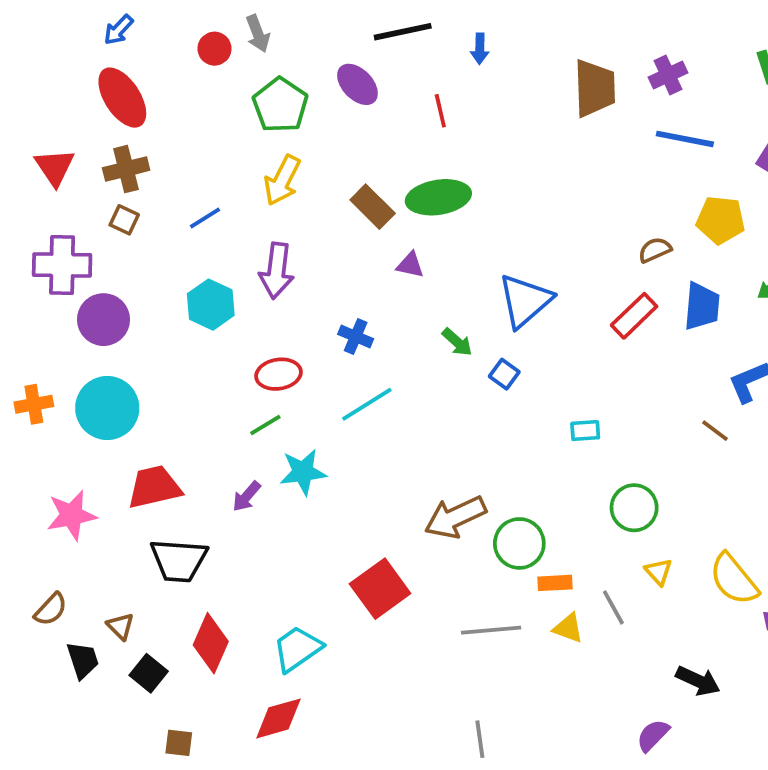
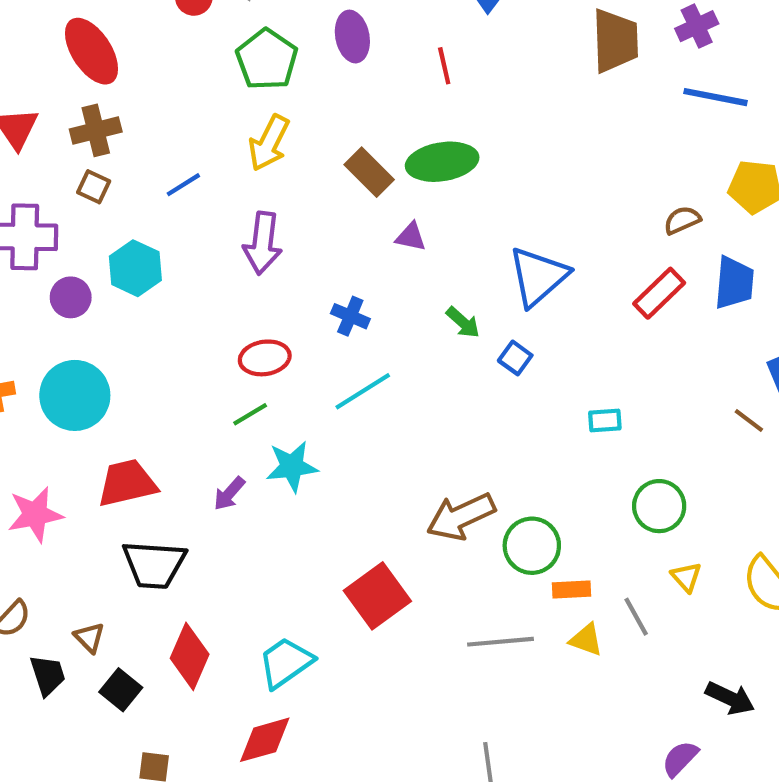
purple ellipse: (357, 84) -> (352, 37), turned 33
cyan hexagon: (211, 305) -> (135, 268), moved
purple circle: (103, 320) -> (71, 297), size x0.7

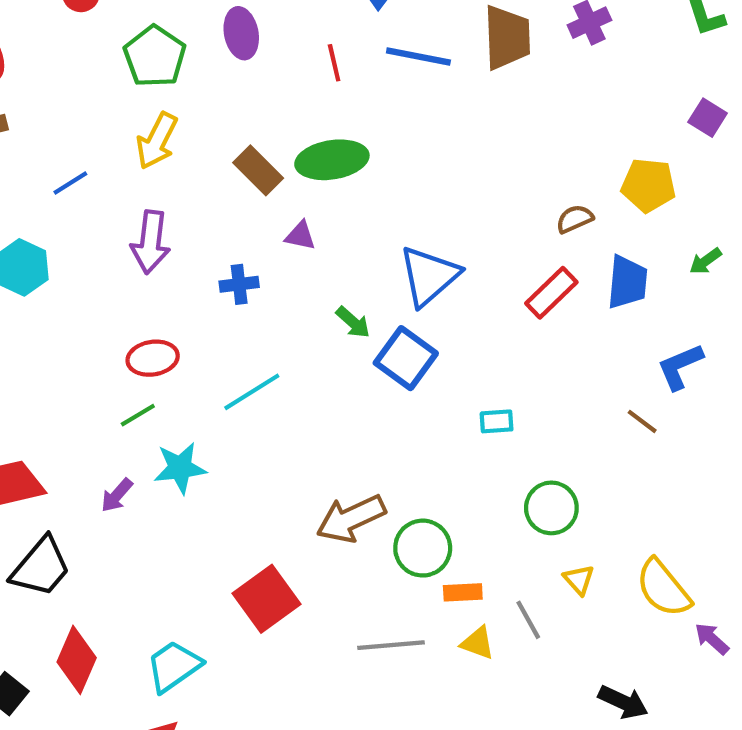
blue line: (715, 97) -> (418, 56), moved
blue cross: (350, 316) -> (239, 284), moved, turned -30
blue square: (515, 358) -> (406, 358), size x1.8
black trapezoid: (154, 565) -> (41, 567), turned -54

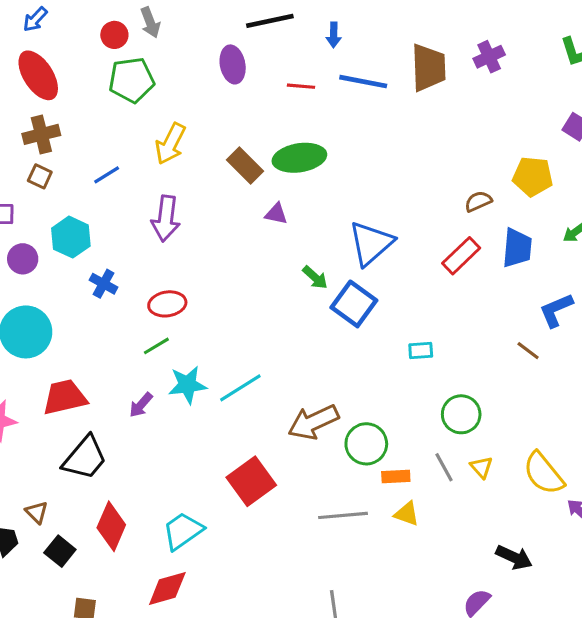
green pentagon: (155, 56) -> (132, 80), moved, turned 30
red line: (334, 63) -> (301, 86), turned -72
blue cross: (239, 284) -> (104, 284), moved, turned 36
cyan line: (252, 392) -> (240, 388), moved
gray line: (528, 620) -> (444, 467), moved

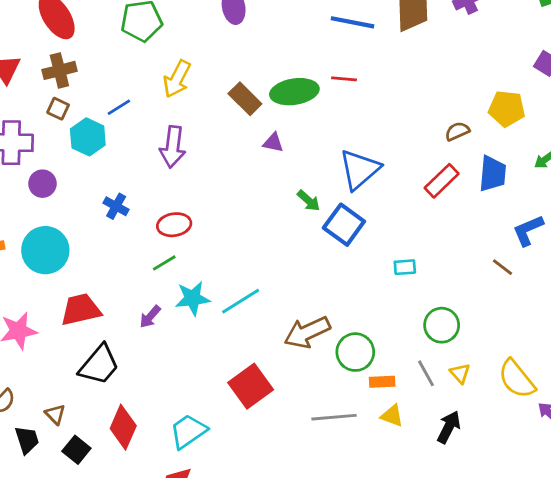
red line: (301, 86) -> (344, 79), moved
cyan hexagon: (71, 237) -> (88, 137), moved
black arrow: (514, 557) -> (449, 427), moved, turned -88

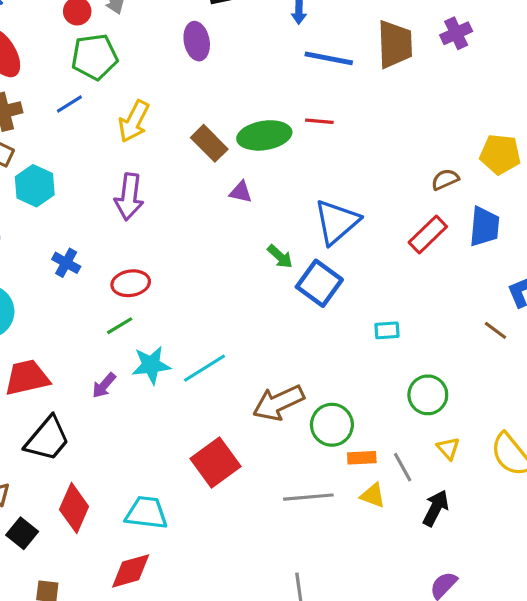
blue line: (119, 107) -> (69, 104), moved
gray line: (426, 373) -> (403, 467), moved
cyan trapezoid: (188, 431) -> (146, 513), turned 42

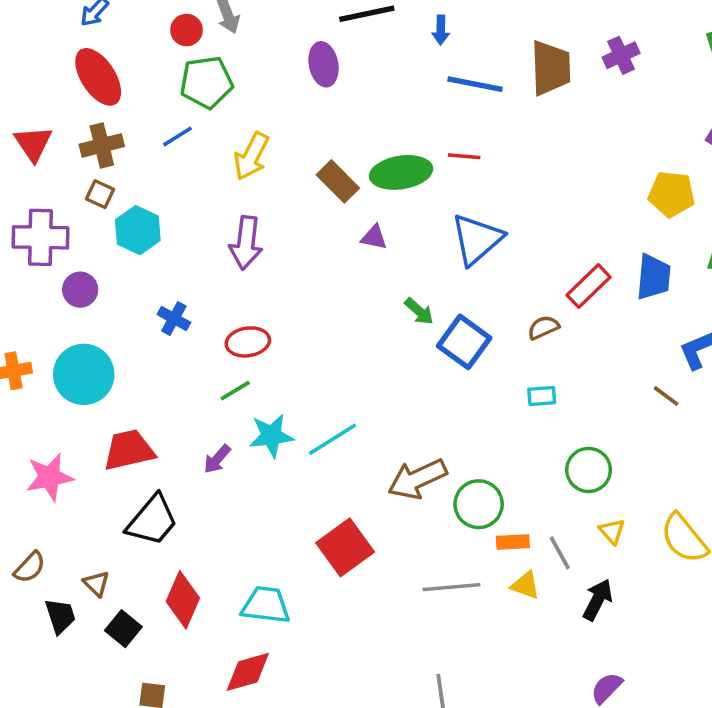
brown semicircle: (445, 179) -> (543, 327), moved
blue triangle: (337, 222) -> (477, 239), moved

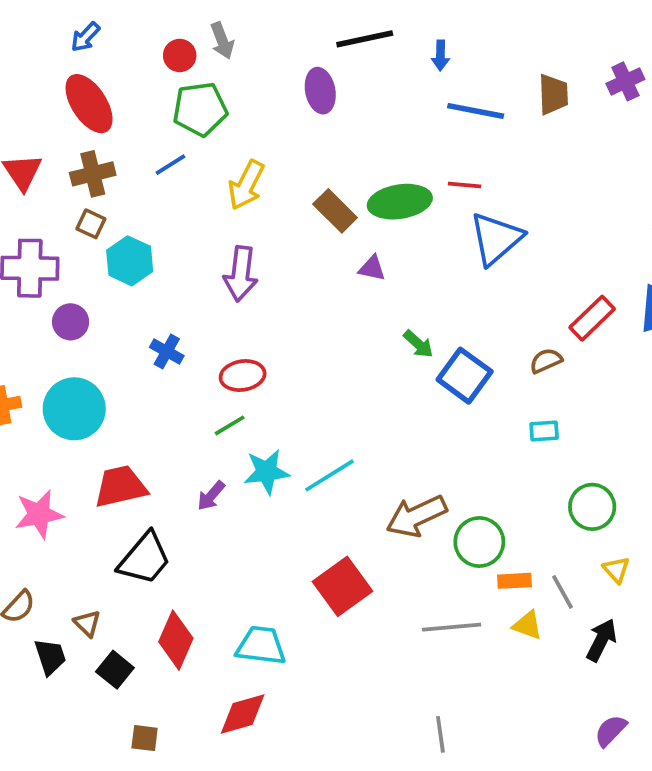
brown trapezoid: (551, 68) -> (553, 94), size x0.7
blue triangle: (477, 239) -> (496, 239), moved

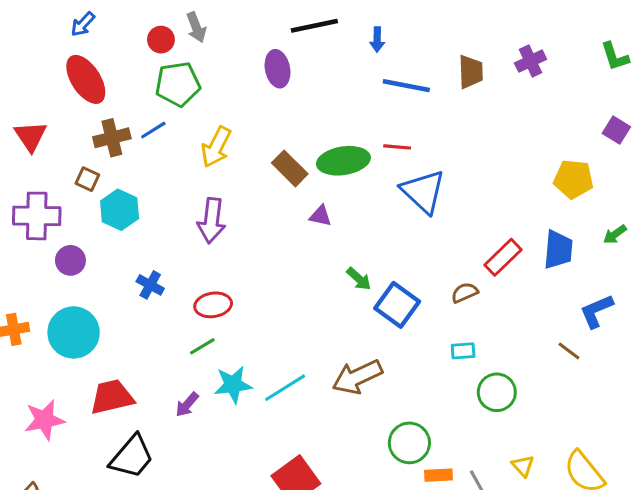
brown cross: (93, 174) -> (112, 138), moved
blue triangle: (496, 239) -> (423, 191), turned -36
green circle: (592, 507) -> (497, 392), moved
brown arrow: (416, 516) -> (357, 377), moved

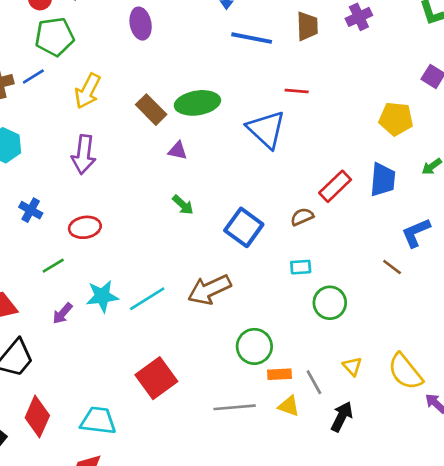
red line: (397, 147) -> (297, 91), moved
green arrow: (359, 279) -> (183, 205), moved
green line: (202, 346) -> (53, 266), moved

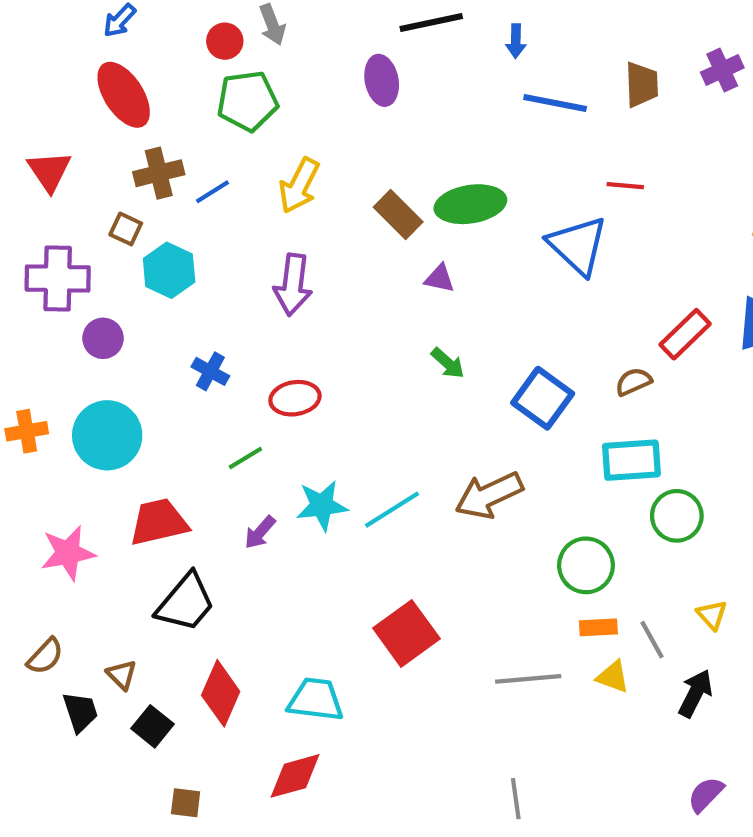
blue line: (33, 76) -> (212, 192), moved
cyan rectangle: (301, 267) -> (631, 460), size x1.8
green circle: (254, 346) -> (586, 565), moved

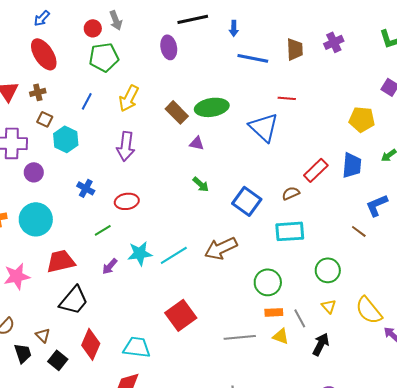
brown cross: (159, 173) -> (38, 92), moved, size x0.7
blue line: (212, 192) -> (87, 101), turned -30
green circle: (677, 516) -> (328, 270), moved

